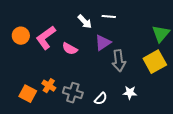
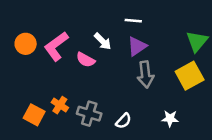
white arrow: (85, 22) -> (103, 41), moved
purple triangle: (103, 43) -> (137, 46), moved
white star: (130, 93) -> (170, 118), moved

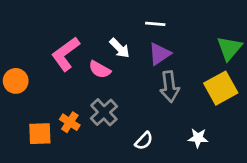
orange circle: (26, 44) -> (16, 81), moved
gray cross: (89, 114) -> (104, 112), moved, turned 30
orange square: (34, 115) -> (40, 134), turned -30

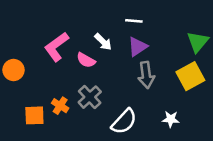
white semicircle: (144, 141) -> (124, 122), size x1.6

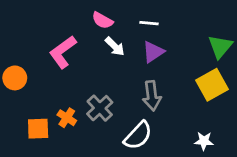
pink semicircle: (86, 60) -> (102, 20), moved
gray arrow: (146, 75) -> (152, 96), moved
white star: (171, 119) -> (204, 141), moved

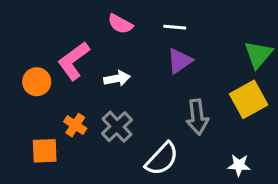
white arrow: (115, 46) -> (117, 79), moved, turned -55
orange circle: (15, 78) -> (37, 82), moved
gray arrow: (152, 96) -> (197, 117), moved
orange cross: (67, 118) -> (75, 125), moved

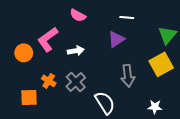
white line: (175, 27) -> (127, 17), moved
white semicircle: (162, 159) -> (105, 103), turned -75

